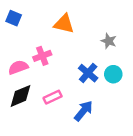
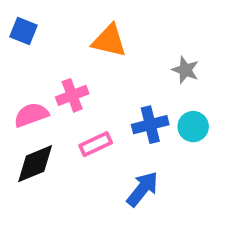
blue cross: (88, 73) -> (150, 125), turned 36
pink rectangle: (53, 97) -> (96, 144), moved

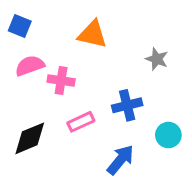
pink cross: (72, 95) -> (61, 81), turned 30
pink semicircle: (31, 115) -> (30, 66), moved
cyan circle: (193, 127) -> (168, 135), moved

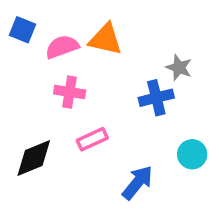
pink semicircle: (30, 66) -> (62, 47), moved
blue cross: (127, 105) -> (156, 98), moved

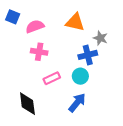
orange triangle: (105, 39) -> (75, 22), moved
cyan circle: (192, 154) -> (80, 76), moved
black diamond: (34, 158) -> (27, 104), moved, turned -75

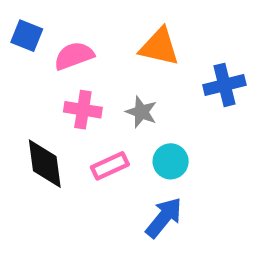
gray star: (100, 38) -> (141, 112), moved
blue cross: (88, 55) -> (224, 85), moved
black diamond: (27, 104) -> (45, 164), moved

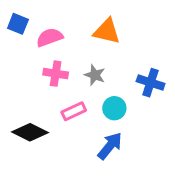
blue cross: (224, 85) -> (151, 83), moved, turned 32
black diamond: (45, 164) -> (30, 132), moved, turned -56

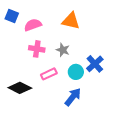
blue cross: (151, 83) -> (95, 64), moved, turned 30

